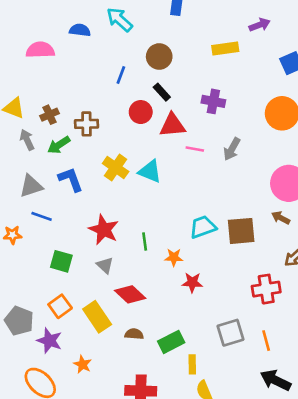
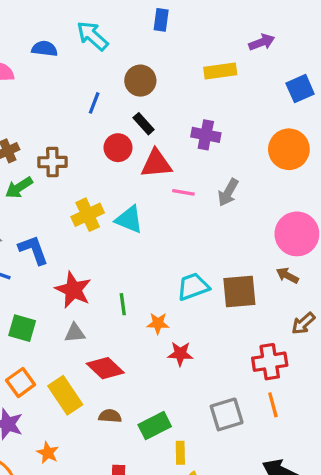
yellow cross: (116, 168) -> (88, 215), turned 30
blue L-shape: (71, 179) -> (33, 250), moved
gray triangle: (105, 265) -> (75, 333), turned -48
orange line: (266, 341) -> (273, 405), moved

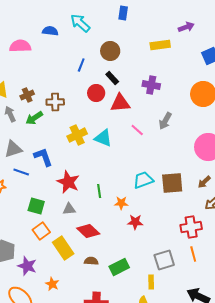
pink line: (183, 192) -> (137, 130), moved, turned 32
brown arrow: (287, 275) -> (204, 182), moved, turned -72
orange square: (21, 382) -> (41, 231), moved
yellow rectangle: (180, 453) -> (151, 282), moved

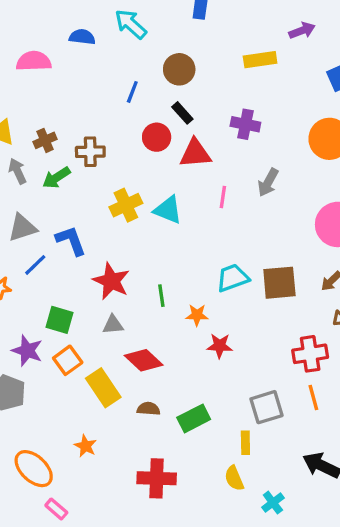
pink line: (137, 130) -> (223, 197), turned 56
blue line: (21, 172) -> (35, 265), turned -63
purple star: (27, 266) -> (27, 351), moved

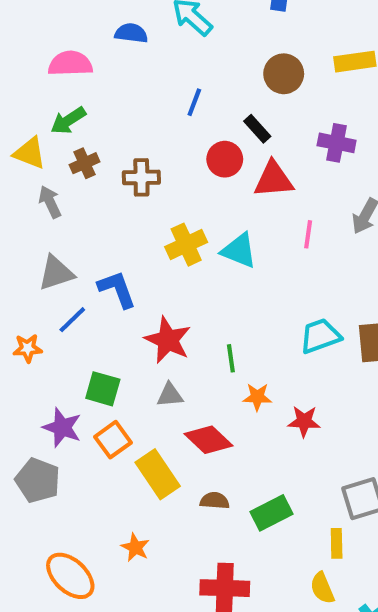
brown circle: (179, 69) -> (284, 74), moved
green arrow: (56, 178) -> (68, 121), moved
orange star: (197, 315) -> (257, 397), moved

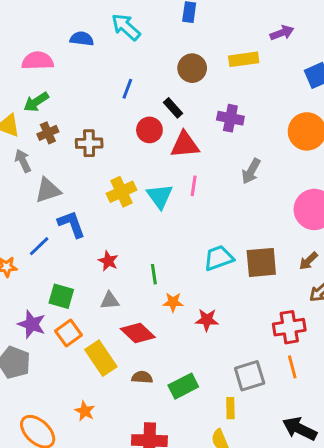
pink line: (308, 234) -> (194, 186), moved
cyan triangle: (239, 251) -> (160, 196), turned 32
gray triangle: (56, 273) -> (48, 190), moved
red star: (168, 340) -> (108, 261), size x0.6

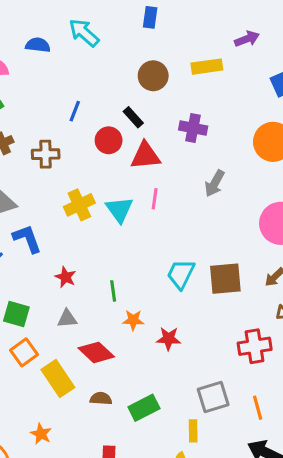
blue line: (127, 89) -> (75, 111), moved
cyan trapezoid: (219, 258) -> (181, 274), turned -44
orange line: (292, 367) -> (258, 408), moved

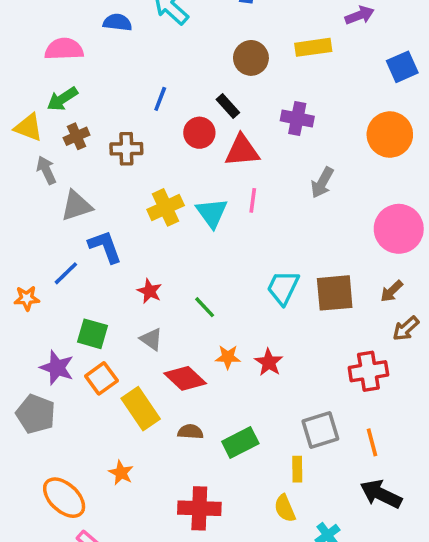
green line: (113, 291) -> (205, 307), turned -35
gray triangle: (67, 319) -> (151, 339), turned 40
orange star: (133, 320) -> (228, 357), moved
red star: (169, 339) -> (269, 362), turned 30

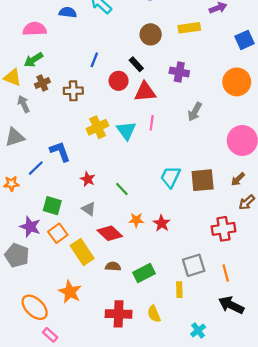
gray triangle: (77, 206) -> (15, 137), moved
orange star: (121, 473) -> (70, 292), size x1.5
yellow semicircle: (285, 508) -> (154, 314), moved

